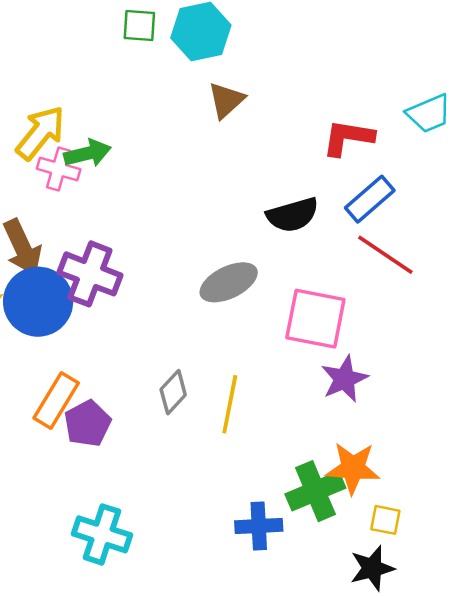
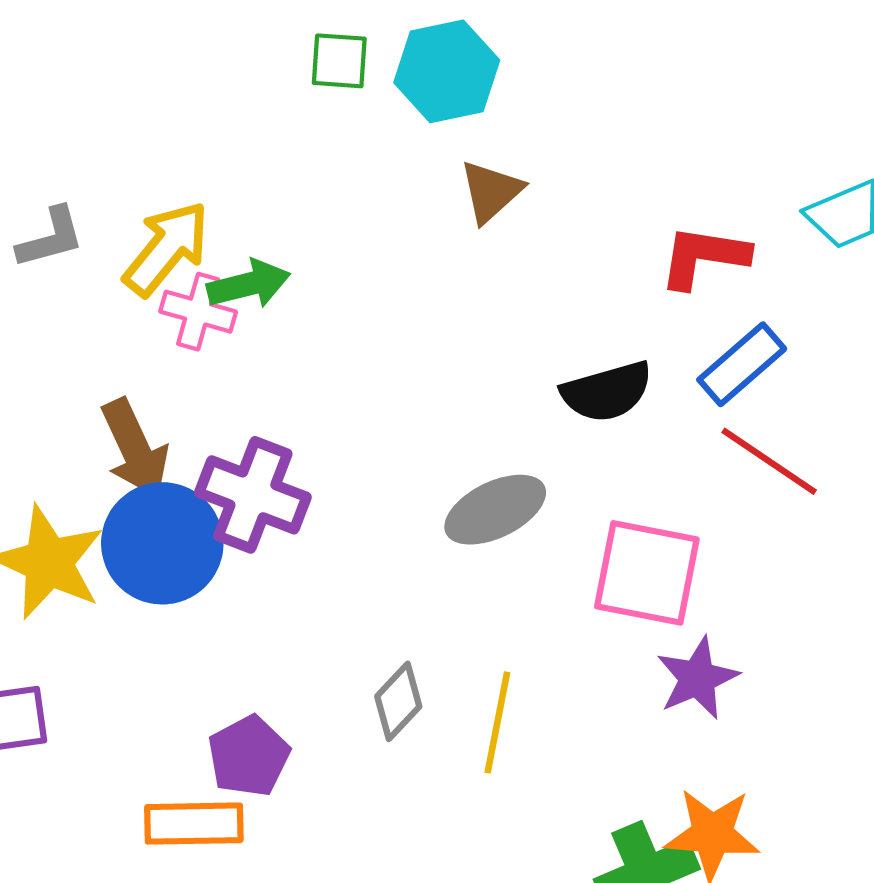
orange rectangle: (56, 401) -> (194, 824), moved, turned 58

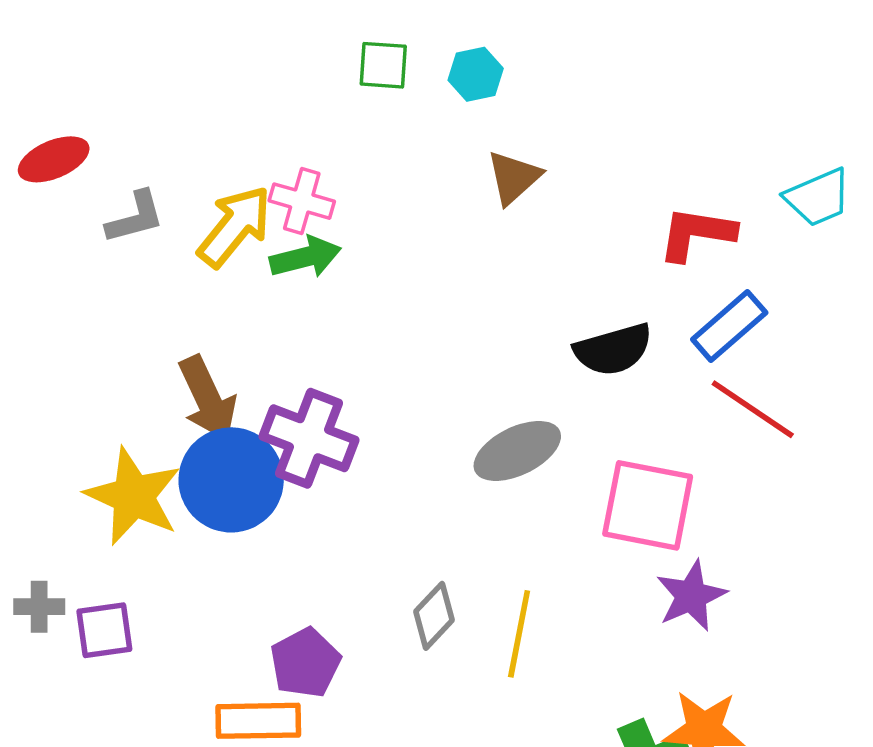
cyan hexagon: (447, 71) -> (476, 74), size x0.6
pink cross: (198, 312) -> (302, 201), moved

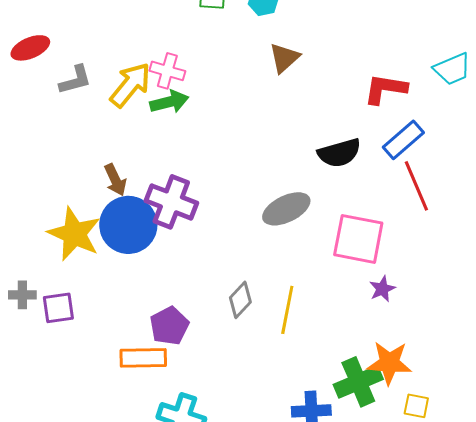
brown arrow: (208, 398) -> (115, 180), size x0.7
red line: (753, 409) -> (416, 186), turned 33
purple star: (691, 596) -> (382, 289), size x0.7

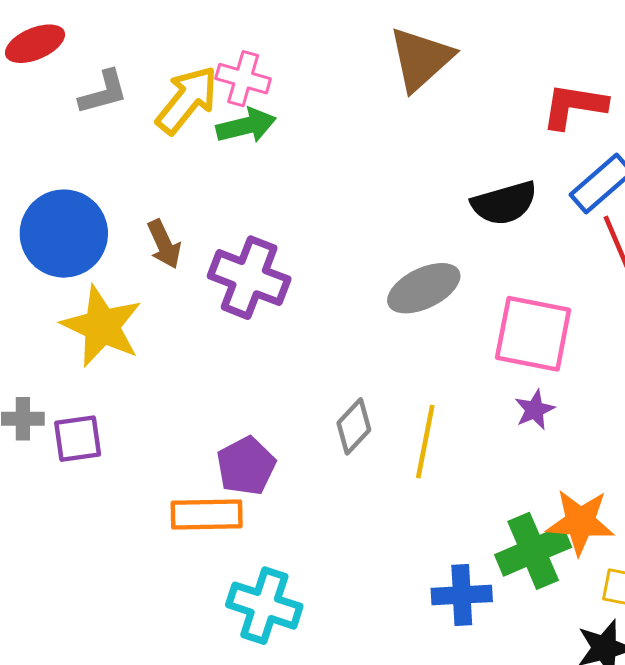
brown triangle: (284, 58) -> (421, 59), size x1.4
blue circle: (128, 225) -> (64, 234), moved
purple star: (382, 289) -> (535, 410), moved

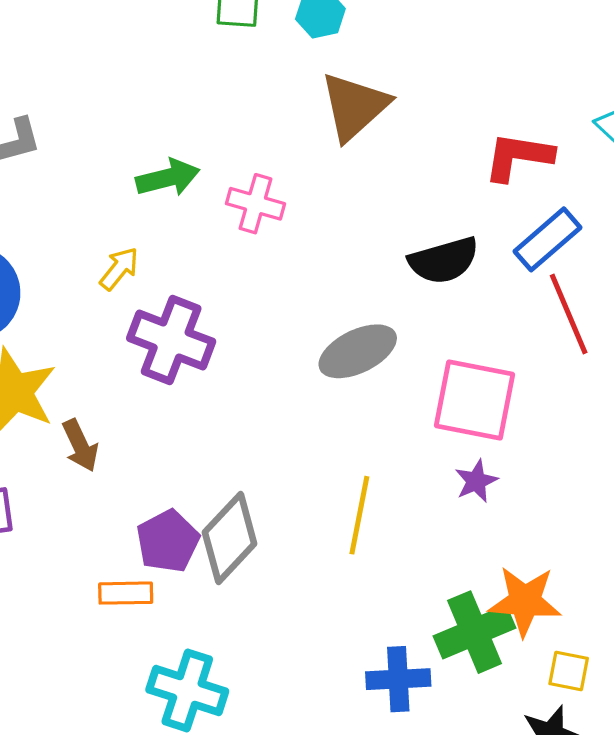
pink cross: (243, 79) -> (255, 204), moved
yellow arrow: (187, 100) -> (119, 269), moved, size x0.6
brown arrow: (164, 244) -> (80, 445), moved
gray diamond: (354, 426) -> (230, 538), moved, size x1.5
orange rectangle: (207, 514) -> (126, 593), size x0.7

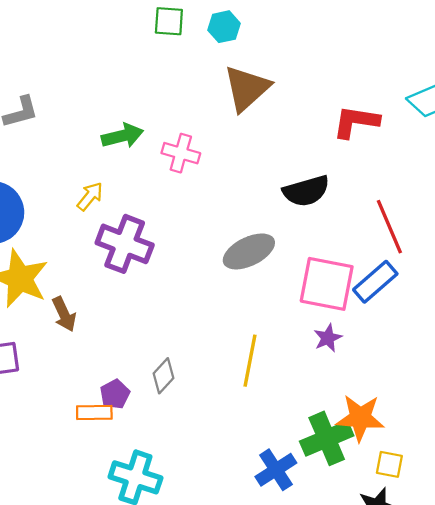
blue rectangle: (548, 239) -> (375, 282), moved
gray diamond: (230, 538) -> (164, 376), size x0.6
purple pentagon: (168, 541) -> (115, 394), moved, size x0.7
blue cross: (398, 679) -> (276, 470), turned -30

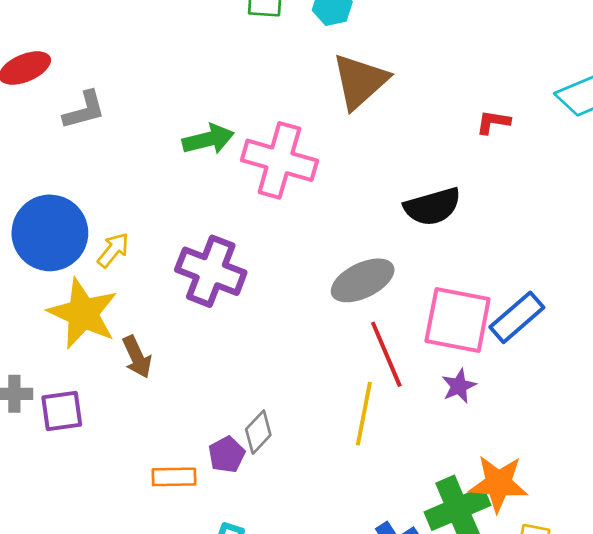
red L-shape: (356, 122) -> (493, 122), size x0.6
pink cross: (181, 153) -> (279, 160), size x1.6
yellow arrow: (90, 196) -> (113, 250), moved
red line: (389, 227) -> (386, 354), moved
purple pentagon: (115, 394) -> (227, 455), moved

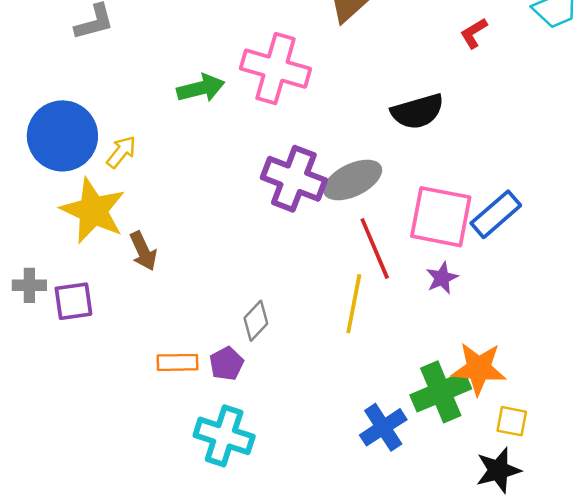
red L-shape: (493, 122) -> (474, 33), turned -40
green arrow: (208, 139) -> (201, 88), moved
purple cross: (211, 271) -> (294, 179), moved
purple pentagon: (227, 455) -> (226, 364), moved

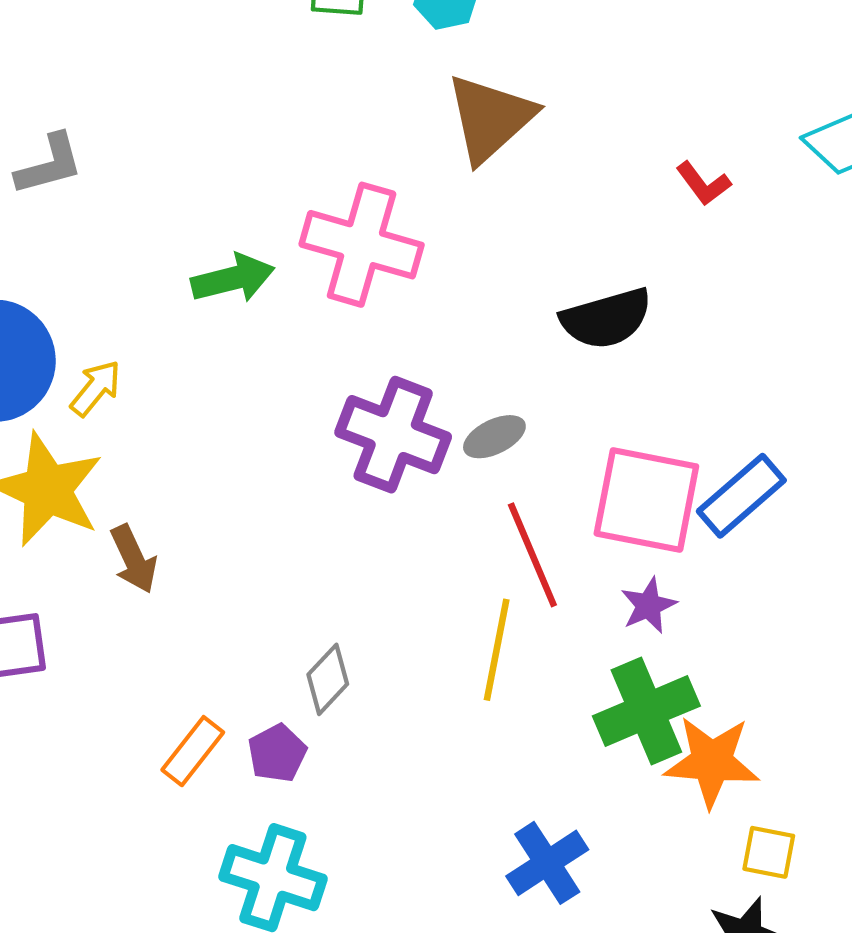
red L-shape: (474, 33) -> (703, 183), turned -96
gray ellipse: (353, 180) -> (494, 437), size x0.6
orange rectangle: (178, 362) -> (193, 751), turned -51
green cross: (441, 392) -> (646, 711), moved

